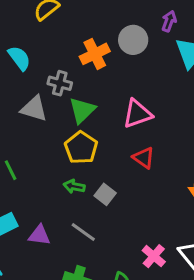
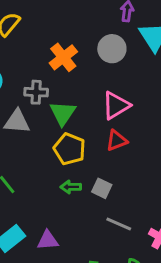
gray circle: (133, 40) -> (112, 49), moved
red triangle: (144, 158) -> (117, 141), moved, turned -45
gray line: (83, 232) -> (119, 224), moved

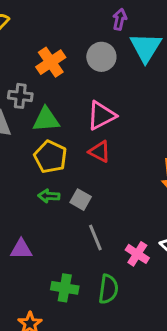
green triangle: (63, 113) -> (46, 120), turned 48
red triangle: (117, 141) -> (100, 152), turned 45
gray line: (119, 224) -> (95, 238), turned 40

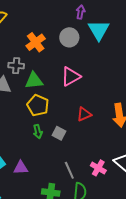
red triangle: (100, 152) -> (84, 114), moved, turned -49
green arrow: (49, 196) -> (38, 132), turned -104
gray line: (95, 238) -> (69, 170), moved

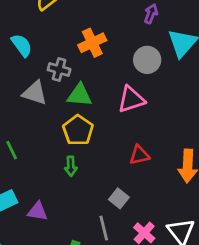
purple arrow: (80, 12) -> (151, 14), moved
gray circle: (69, 37) -> (147, 60), moved
gray square: (59, 133) -> (119, 198), moved

